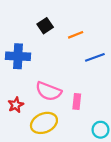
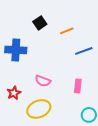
pink semicircle: (49, 91) -> (43, 81), size x0.7
pink rectangle: (77, 101) -> (78, 86), moved

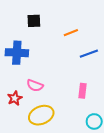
black square: (40, 23) -> (34, 21), moved, turned 32
pink semicircle: (43, 81) -> (35, 85), moved

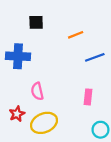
pink semicircle: (35, 85) -> (37, 91), turned 56
red star: (15, 98) -> (17, 114), moved

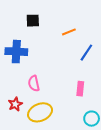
blue line: (95, 57) -> (86, 53), turned -36

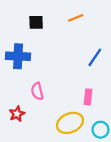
orange line: (69, 32) -> (76, 18), moved
yellow ellipse: (40, 112) -> (70, 123), moved

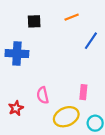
blue line: (95, 57) -> (91, 41), moved
pink semicircle: (37, 91) -> (43, 95), moved

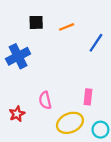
orange line: (72, 17) -> (67, 27), moved
blue cross: (17, 54) -> (18, 56), turned -30

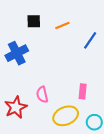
red star: (17, 114) -> (16, 107), size x1.5

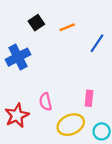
black square: (34, 21) -> (36, 23), turned -32

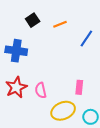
blue cross: (18, 57) -> (16, 51), turned 35
red star: (17, 115) -> (16, 87), moved

